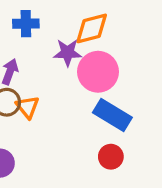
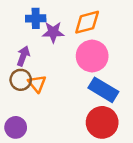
purple star: (68, 53) -> (53, 32), moved
red circle: (111, 157) -> (102, 122), size x1.6

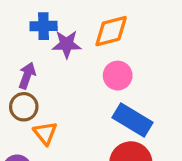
pink circle: (92, 56) -> (118, 76), size x0.7
orange triangle: (37, 84) -> (45, 133), moved

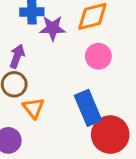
blue rectangle: (132, 120) -> (88, 108), moved, turned 36

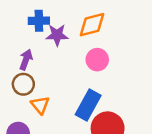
blue rectangle: (88, 108) -> (88, 105), turned 52

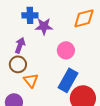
orange diamond: (92, 25) -> (84, 18), moved
pink circle: (97, 60) -> (66, 50), moved

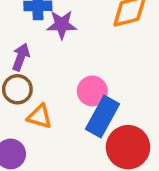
pink circle: (66, 50) -> (92, 91), moved
orange triangle: (31, 80) -> (40, 117), turned -35

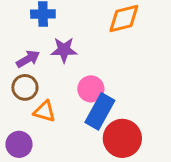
purple star: (62, 25) -> (64, 50), moved
purple arrow: (21, 57) -> (28, 59), turned 40

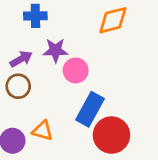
pink circle: (91, 89) -> (76, 70), moved
orange triangle: (44, 111) -> (43, 131), moved

